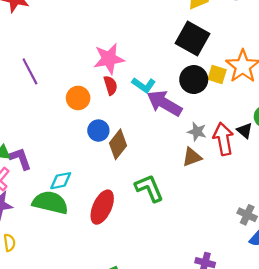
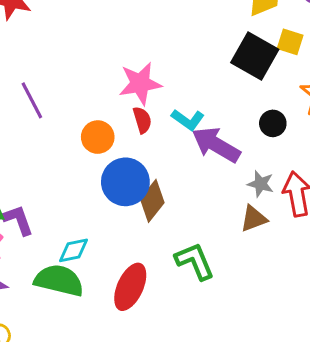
yellow square: (217, 75) -> (290, 42), moved
black circle: (194, 80) -> (273, 123), moved, size x0.7
blue circle: (98, 131) -> (125, 182), size x1.6

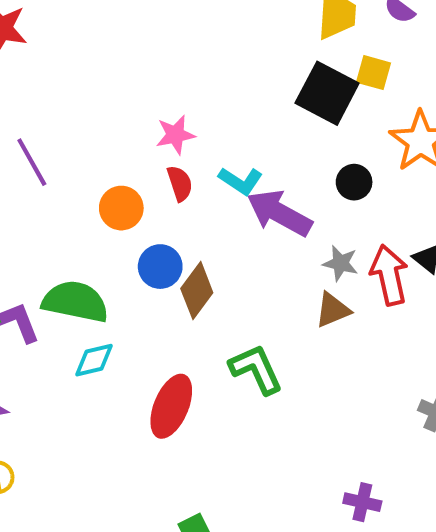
pink star: (140, 83) -> (175, 135), size x0.7
blue circle: (125, 182) -> (160, 267), size x0.7
green semicircle: (59, 280) -> (75, 302), moved

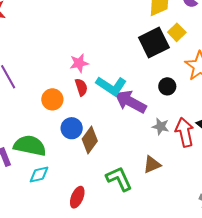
yellow square: (374, 73) -> (177, 32), turned 30
black square: (327, 93) -> (154, 43), turned 36
cyan L-shape: (241, 181) -> (111, 86), size x1.4
brown triangle: (333, 310) -> (152, 165), moved
red ellipse: (171, 406) -> (77, 197), size x0.7

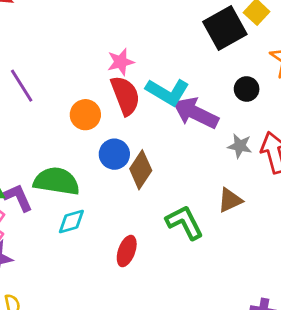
red semicircle: (81, 87) -> (125, 96), size x1.6

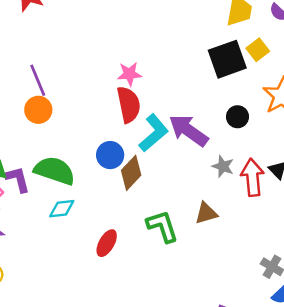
cyan L-shape: (168, 92) -> (154, 133), moved, turned -81
orange circle: (85, 115) -> (38, 110), moved

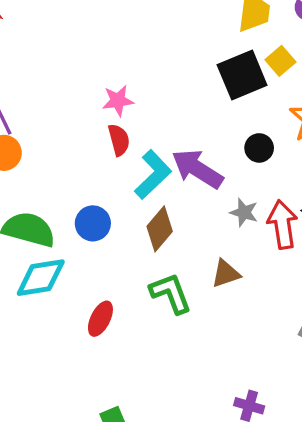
red semicircle: (129, 105) -> (119, 140), size x0.7
blue circle: (110, 155) -> (93, 223), moved
brown diamond: (131, 173) -> (160, 229), moved
cyan diamond: (62, 209) -> (41, 278), size x1.5

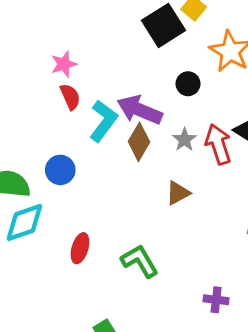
gray star: (244, 212) -> (184, 140), turned 30
brown diamond: (160, 229) -> (139, 142), moved
green L-shape: (171, 293) -> (140, 261), moved

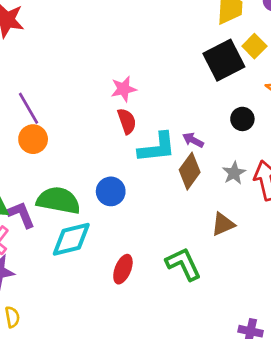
purple arrow: (140, 110) -> (193, 140), size x0.5
cyan L-shape: (103, 121) -> (157, 147), turned 42
green L-shape: (140, 261) -> (183, 264), moved

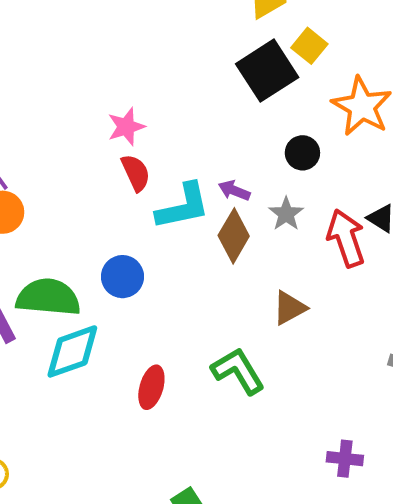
gray star: (234, 173) -> (286, 214), moved

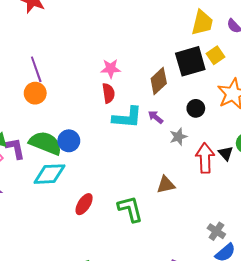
brown diamond: (234, 236) -> (159, 81), moved
blue circle: (122, 277) -> (69, 141), moved

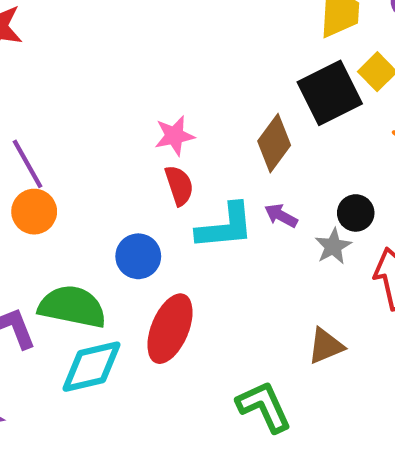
black circle: (196, 108) -> (356, 213), moved
blue circle: (69, 141) -> (138, 256), moved
red ellipse: (84, 204) -> (170, 329), moved, size x1.5

